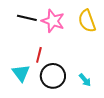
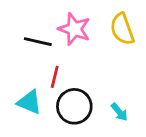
black line: (27, 18) -> (38, 42), moved
cyan triangle: (21, 73) -> (29, 102), turned -30

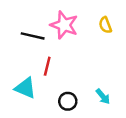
yellow semicircle: (122, 29) -> (105, 25), size x0.6
black circle: (74, 106) -> (68, 101), moved, size x0.6

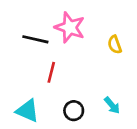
yellow semicircle: (105, 25) -> (115, 45), moved
cyan triangle: (25, 88) -> (27, 111), moved

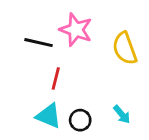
yellow semicircle: (115, 45) -> (125, 48), size x1.6
cyan triangle: (27, 111) -> (49, 116), moved

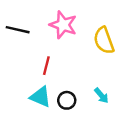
black line: (39, 43) -> (18, 30), moved

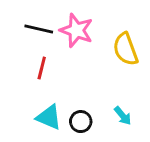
black line: (18, 30) -> (39, 29), moved
red line: (46, 66) -> (42, 68), moved

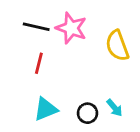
cyan triangle: (49, 117) -> (46, 109), turned -45
black circle: (81, 122) -> (87, 113), moved

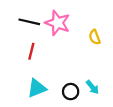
yellow semicircle: (117, 46) -> (95, 37), size x0.6

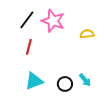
black line: (29, 22) -> (27, 20), turned -66
yellow semicircle: (95, 37) -> (87, 34), turned 104

